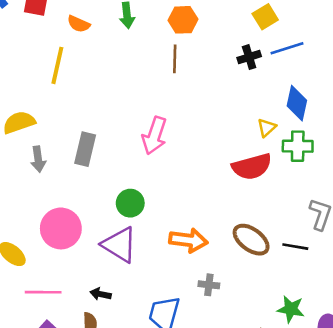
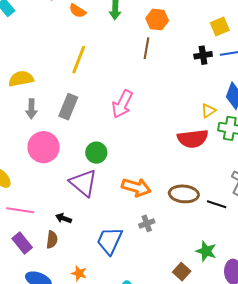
yellow line: (57, 65) -> (79, 60), moved
pink circle: (61, 228) -> (44, 147), moved
brown ellipse: (251, 240) -> (184, 194), turned -40
gray cross: (209, 285) -> (147, 223), turned -35

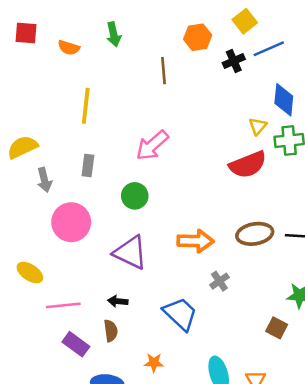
orange hexagon: (157, 20) -> (198, 37), moved
pink arrow: (122, 104) -> (152, 145), turned 36
gray rectangle: (68, 107) -> (88, 166), size x0.7
green circle: (96, 153) -> (135, 196), moved
blue trapezoid: (110, 241) -> (180, 314), turned 124

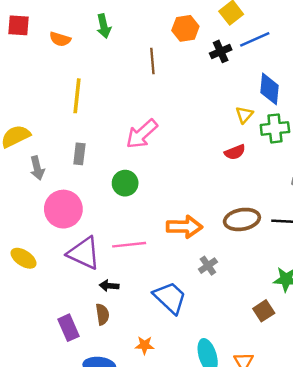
red semicircle: (248, 165) -> (235, 152), size x0.6
purple triangle: (130, 253) -> (84, 253), moved
pink line: (63, 305) -> (129, 245), moved
brown square: (277, 328) -> (264, 311), turned 30
purple rectangle: (76, 344) -> (69, 328), turned 30

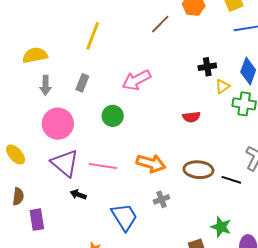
black cross: (221, 51) -> (207, 67), moved
brown line: (152, 61) -> (160, 24), turned 35
red semicircle: (235, 152) -> (191, 117), moved
brown semicircle: (102, 314) -> (18, 196), moved

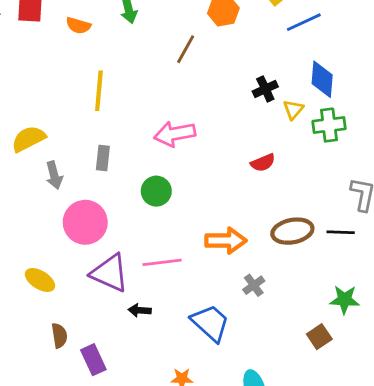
pink arrow: (136, 80) -> (175, 134), turned 32

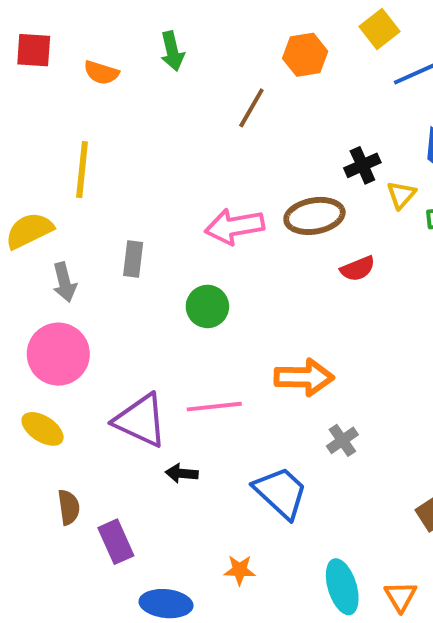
yellow line: (99, 91) -> (82, 170), moved
pink circle: (85, 222) -> (58, 354), moved
brown ellipse: (292, 231) -> (314, 216), moved

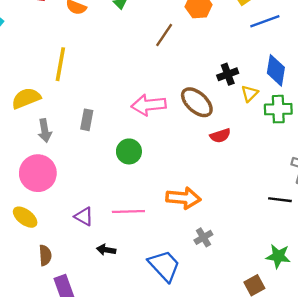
brown ellipse: (314, 216) -> (197, 102), turned 48
purple triangle: (141, 420) -> (84, 216), size x0.6
brown semicircle: (69, 507) -> (45, 255), moved

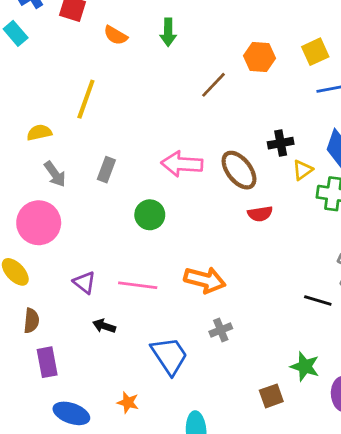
yellow semicircle: (26, 98) -> (39, 132), size x0.7
gray arrow: (45, 131) -> (55, 174), turned -35

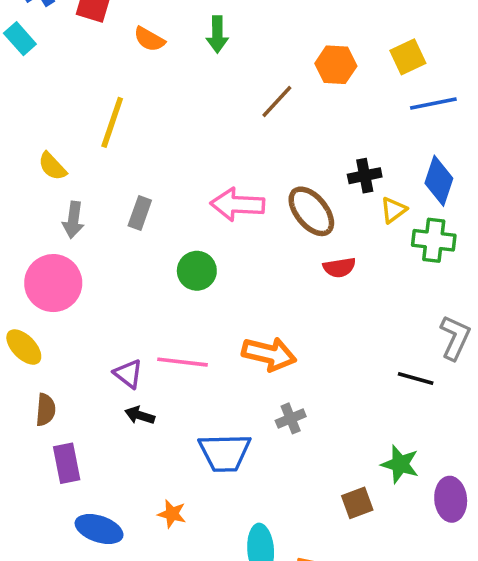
yellow semicircle: (39, 132) -> (52, 166), turned -120
gray arrow: (55, 174) -> (73, 220), turned 44
purple triangle: (84, 282) -> (128, 374), moved
blue trapezoid: (169, 356) -> (225, 453), turned 123

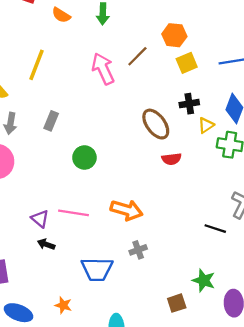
yellow square: (408, 57) -> (187, 63), moved
pink arrow: (237, 204) -> (103, 69), moved, turned 60

